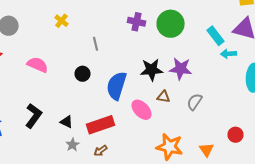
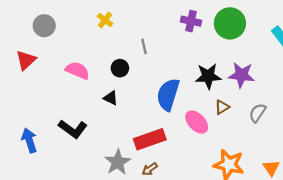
black circle: (82, 74) -> (120, 68), moved
brown triangle: (164, 97) -> (222, 107), turned -40
black L-shape: (34, 116) -> (73, 129), turned 90
black triangle: (66, 122) -> (111, 98), moved
gray star: (72, 145) -> (118, 162), size x1.6

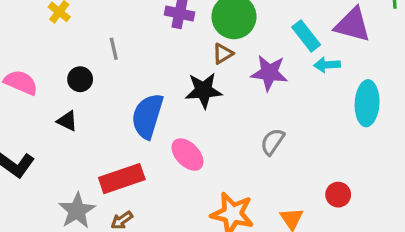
purple star: (241, 75) -> (269, 73), moved
brown triangle: (222, 107) -> (223, 54), moved

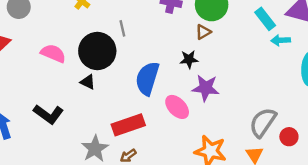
purple star: (269, 73) -> (206, 88), moved
black circle: (80, 79) -> (97, 51), size x2.0
black star: (204, 90) -> (189, 59), size x0.7
gray semicircle: (272, 142) -> (263, 122), moved, size x1.5

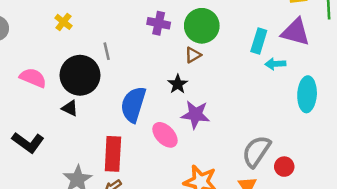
cyan rectangle: (265, 19) -> (259, 41), turned 55
black star: (189, 59) -> (178, 84), turned -30
red rectangle: (128, 125) -> (113, 154), turned -68

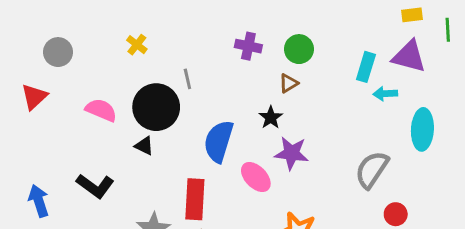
green circle: (202, 26) -> (299, 49), size x0.7
gray semicircle: (256, 151) -> (372, 170), moved

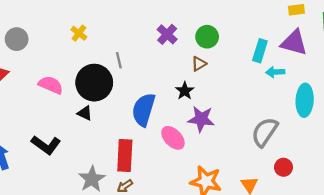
purple cross: (248, 46) -> (167, 34), turned 30

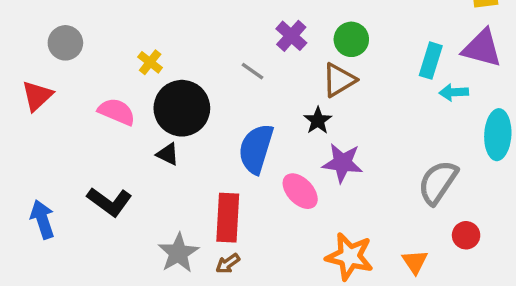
yellow cross: (79, 33) -> (150, 62), moved
gray line: (119, 60) -> (252, 71), moved, turned -42
brown triangle: (199, 64) -> (339, 80), size x1.5

